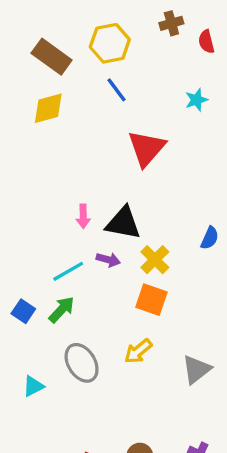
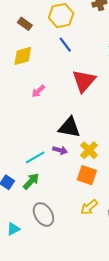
brown rectangle: (52, 57) -> (25, 24), size x0.6
pink arrow: (83, 216) -> (38, 91), moved, turned 48
yellow arrow: (138, 351) -> (89, 207), moved

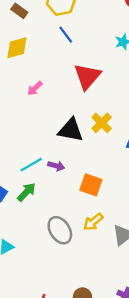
purple arrow: (60, 150) -> (56, 166), moved
yellow cross: (89, 150) -> (102, 123), moved
gray ellipse: (43, 214) -> (60, 230), moved

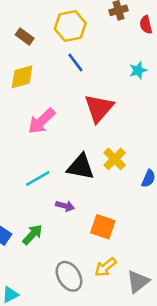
pink arrow: (35, 88) -> (42, 121), size x1.6
cyan line: (31, 165) -> (38, 179), moved

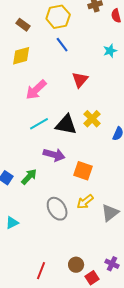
red triangle: (99, 108) -> (80, 80), size x0.7
cyan line: (38, 179) -> (39, 124), moved
purple arrow: (65, 206) -> (54, 155), size x1.5

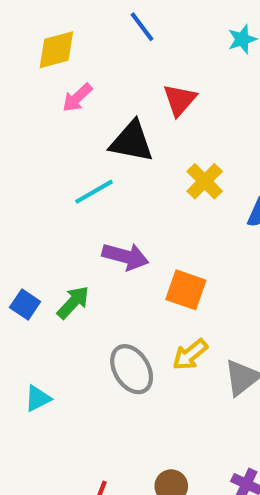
pink arrow: (36, 90) -> (77, 98), moved, size x0.7
black triangle: (66, 125) -> (132, 142), moved

